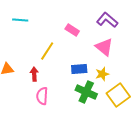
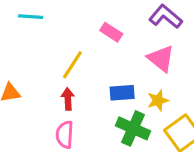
red arrow: (34, 74) -> (68, 99), moved

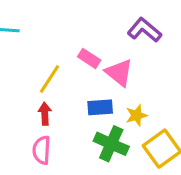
pink rectangle: (111, 32) -> (89, 58), moved
pink triangle: (161, 59) -> (119, 73), moved

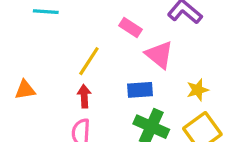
pink rectangle: (89, 58) -> (130, 28), moved
yellow star: (136, 115) -> (198, 90), moved

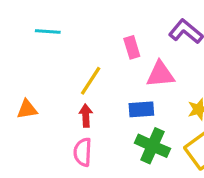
pink rectangle: (130, 28) -> (132, 47), turned 40
pink triangle: (159, 55) -> (160, 74), turned -44

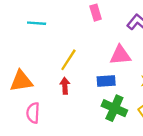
pink rectangle: (132, 47) -> (96, 13), moved
orange triangle: (27, 109) -> (21, 81), size x1.5
pink semicircle: (83, 152) -> (33, 113), moved

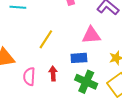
red arrow: (65, 86) -> (53, 73), moved
pink semicircle: (33, 113) -> (29, 77), moved

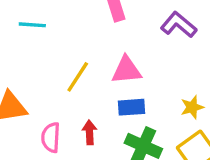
pink triangle: (91, 35) -> (126, 70), moved

